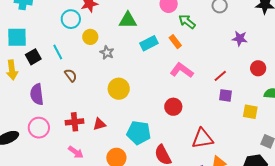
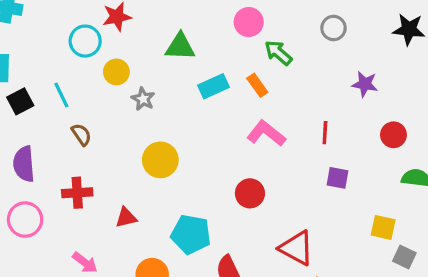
red line: (220, 76) -> (325, 133), moved, turned -48
yellow square: (250, 112) -> (383, 227), moved
red cross: (75, 122) -> (77, 193), moved
red triangle: (203, 139) -> (297, 248), turned 35

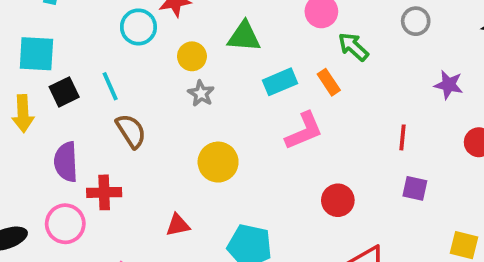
yellow circle: (116, 72) -> (192, 56), moved
pink L-shape: (266, 133) -> (304, 131), moved, turned 117
brown semicircle: (81, 135) -> (131, 131), size x1.4
red cross: (77, 193) -> (104, 192), moved
red circle: (250, 193) -> (338, 200), moved

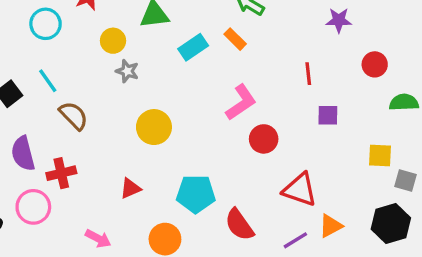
cyan circle: (138, 27) -> (46, 24), moved
pink L-shape: (304, 131) -> (241, 102), moved

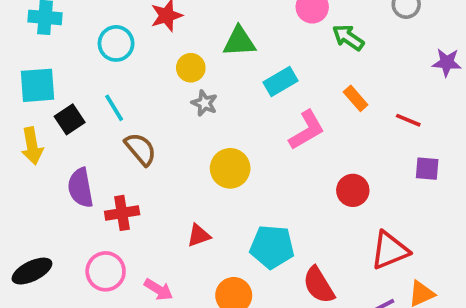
orange rectangle: (235, 39) -> (356, 98), moved
red line: (308, 74) -> (408, 120), turned -65
pink L-shape: (241, 102) -> (307, 130), moved
red triangle: (300, 190) -> (390, 250), turned -45
pink circle: (33, 207) -> (106, 271), moved

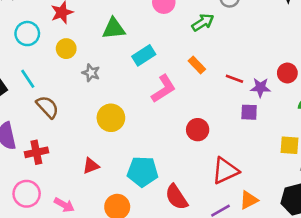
green arrow: (348, 37) -> (203, 22), moved, turned 115
purple star: (447, 62) -> (260, 88), moved
yellow circle: (191, 68) -> (66, 49), moved

